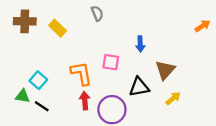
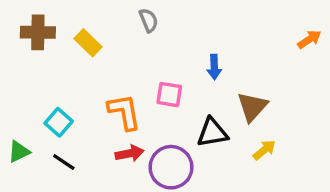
green triangle: (22, 96) -> (19, 152), moved, turned -35
red arrow: (85, 101) -> (130, 153), turned 84

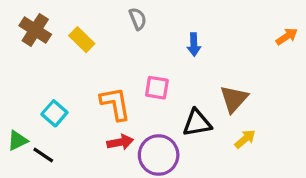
brown cross: (38, 32) -> (35, 30), turned 32
blue arrow: (214, 67) -> (194, 44), moved
black line: (64, 162) -> (43, 155), moved

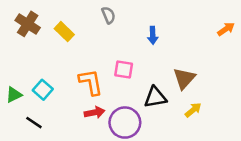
green triangle: (18, 141) -> (14, 95), moved

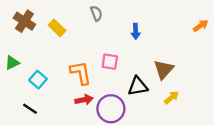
green triangle: (14, 95) -> (12, 63), moved

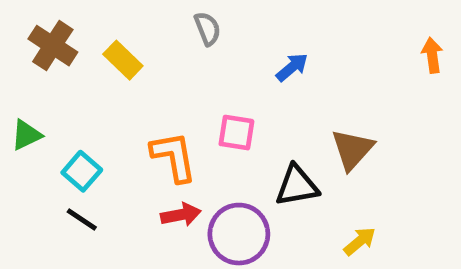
orange arrow: (201, 26) -> (432, 55), turned -64
blue arrow: (136, 31) -> (292, 67), turned -128
yellow arrow: (171, 98) -> (360, 241), moved
black line: (30, 109) -> (82, 220), moved

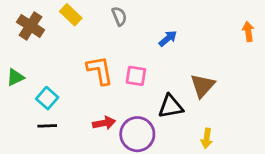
yellow rectangle: (123, 60) -> (71, 15), moved
orange L-shape: (174, 157) -> (100, 70), moved
black line: (82, 220) -> (47, 126), turned -36
yellow arrow: (360, 241) -> (207, 138), turned 138

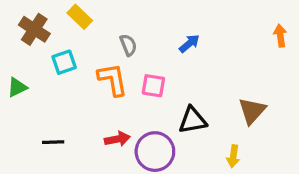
gray semicircle: (119, 16) -> (128, 45), moved
brown triangle: (203, 86) -> (252, 111), moved
cyan square: (47, 98) -> (64, 62), moved, turned 30

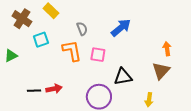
orange arrow: (280, 36) -> (167, 49), moved
blue arrow: (189, 43) -> (121, 28), size x1.5
red arrow: (117, 139) -> (54, 89), moved

